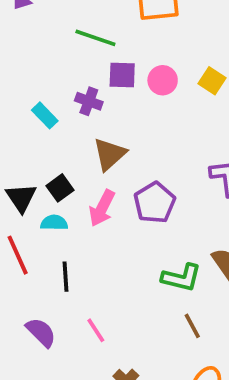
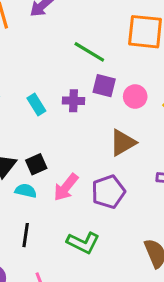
purple cross: (89, 101) -> (73, 101), turned -30
brown triangle: (110, 154) -> (123, 143), moved
green L-shape: (181, 278) -> (83, 243), moved

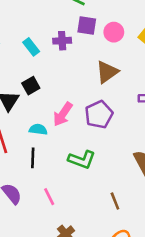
black square: (36, 164) -> (31, 86), moved
cyan semicircle: (26, 191) -> (38, 129), moved

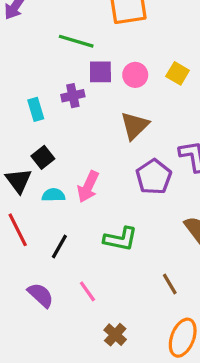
cyan rectangle: (31, 47) -> (36, 109), turned 30
purple pentagon: (99, 115) -> (154, 177), moved
cyan semicircle: (38, 129) -> (53, 195), moved
black line: (33, 158) -> (59, 246), turned 36

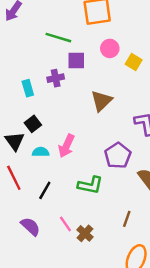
pink circle: (135, 75) -> (110, 48), moved
purple pentagon: (154, 177) -> (118, 156), moved
brown line: (170, 284) -> (127, 219), turned 49
brown cross: (115, 335) -> (85, 233), moved

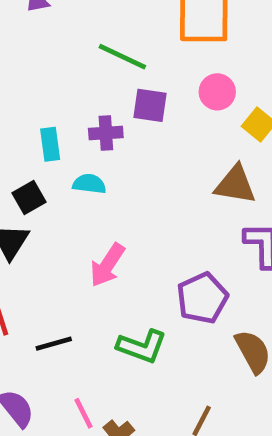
brown triangle: (101, 101) -> (235, 185), moved, turned 45
black square: (33, 124) -> (29, 197), moved
cyan semicircle: (41, 152) -> (89, 184), moved
black line: (45, 190) -> (54, 344), turned 36

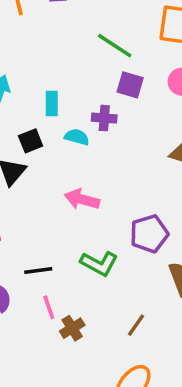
purple cross: (106, 133) -> (104, 118), moved
pink arrow: (107, 265) -> (82, 199), turned 64
black line: (54, 344) -> (38, 271), moved

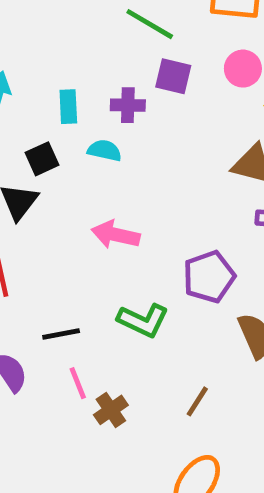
purple cross: (104, 118) -> (128, 105), moved

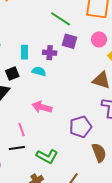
green L-shape: (143, 320) -> (47, 156), moved
pink line: (78, 383) -> (22, 129), moved

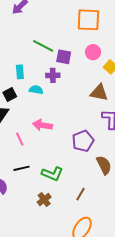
green line: (61, 19) -> (43, 46), moved
purple cross: (50, 53) -> (53, 75), moved
pink line: (22, 129) -> (20, 139), moved

